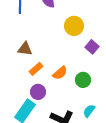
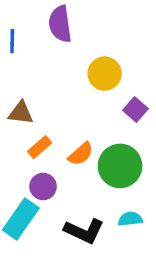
green circle: (83, 80) -> (120, 166), size x1.6
cyan semicircle: (89, 111) -> (130, 219), turned 48

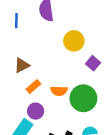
brown triangle: (21, 113) -> (22, 65), turned -35
orange semicircle: (81, 154) -> (59, 91), turned 42

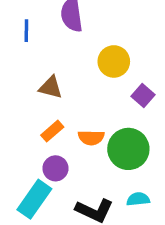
brown triangle: (22, 65) -> (51, 87), moved, turned 42

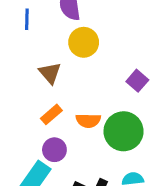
yellow circle: (114, 61) -> (84, 42), moved
brown triangle: (51, 87) -> (50, 73), turned 35

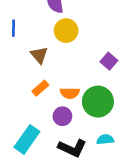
blue line: (27, 19) -> (13, 28), moved
purple circle: (54, 150) -> (62, 116), moved

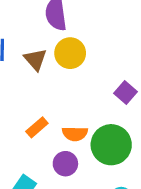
brown triangle: (39, 55) -> (35, 59), moved

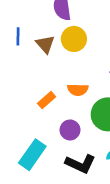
orange semicircle: (75, 134) -> (78, 90), moved

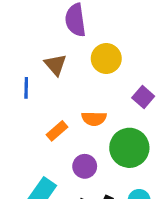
blue line: (18, 36) -> (26, 88), moved
yellow circle: (74, 39) -> (106, 59), moved

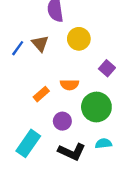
blue line: (26, 88) -> (18, 48), moved, turned 35

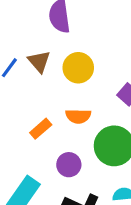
yellow circle: (79, 39) -> (78, 68), moved

